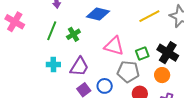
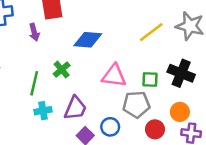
green line: (52, 31) -> (34, 83), moved
green square: (142, 54) -> (150, 80), turned 32
orange circle: (162, 75) -> (180, 112), moved

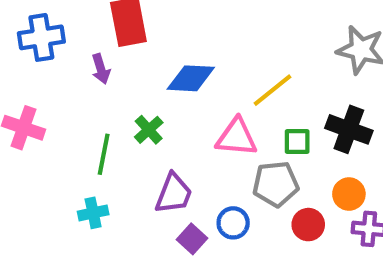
yellow line: (151, 32) -> (272, 90), moved
cyan cross: (43, 111) -> (93, 213), moved

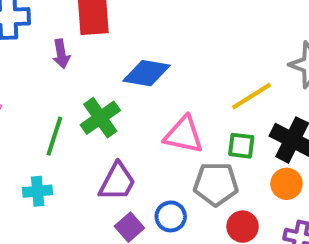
yellow line: (272, 90) -> (251, 96), moved
green cross: (149, 130) -> (100, 118), size x1.4
orange circle: (349, 194) -> (286, 184), moved

